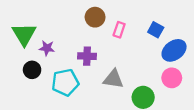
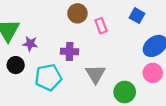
pink rectangle: (119, 30) -> (101, 26), turned -40
blue square: (156, 30) -> (137, 16), moved
gray triangle: (113, 79) -> (95, 74), turned 50

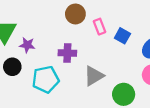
blue square: (137, 16) -> (122, 36), moved
gray triangle: (95, 74) -> (94, 76), turned 30

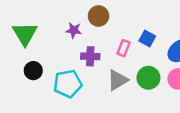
pink rectangle: (100, 27) -> (123, 48), moved, turned 42
purple star: (27, 45) -> (74, 30), moved
green circle: (124, 94) -> (148, 78), moved

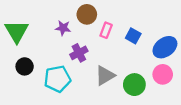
pink rectangle: (123, 48) -> (106, 30), moved
purple cross: (90, 56) -> (79, 53), turned -30
green circle: (148, 78) -> (134, 85), moved

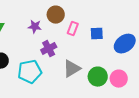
blue square: (133, 36) -> (97, 34), turned -32
pink circle: (163, 74) -> (119, 79), moved

